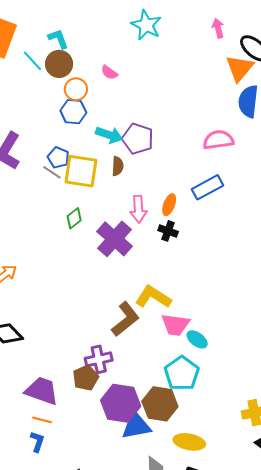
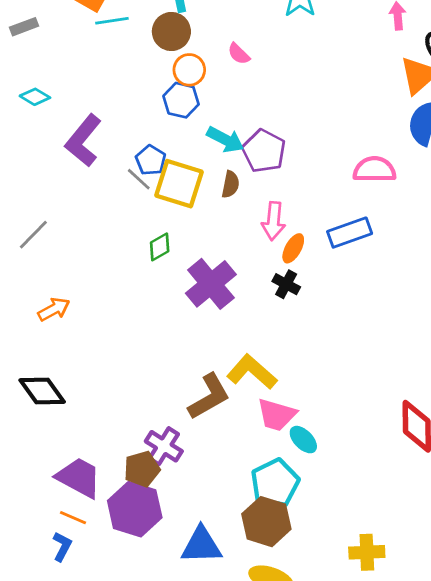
cyan line: (33, 61) -> (112, 21), moved, turned -65
pink arrow: (138, 209) -> (273, 221), moved
purple cross: (99, 359) -> (164, 446), turned 36
purple hexagon: (121, 403) -> (135, 509), moved
brown hexagon: (160, 404) -> (266, 522), moved

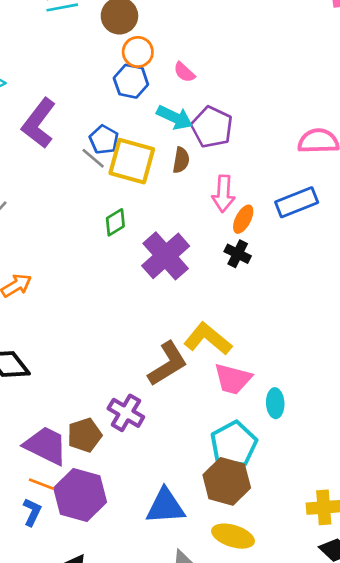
pink semicircle: (239, 54) -> (184, 72), moved
cyan ellipse: (303, 440) -> (275, 403), moved, turned 44
brown pentagon: (142, 469) -> (85, 435), moved
purple hexagon: (135, 509) -> (80, 495), moved

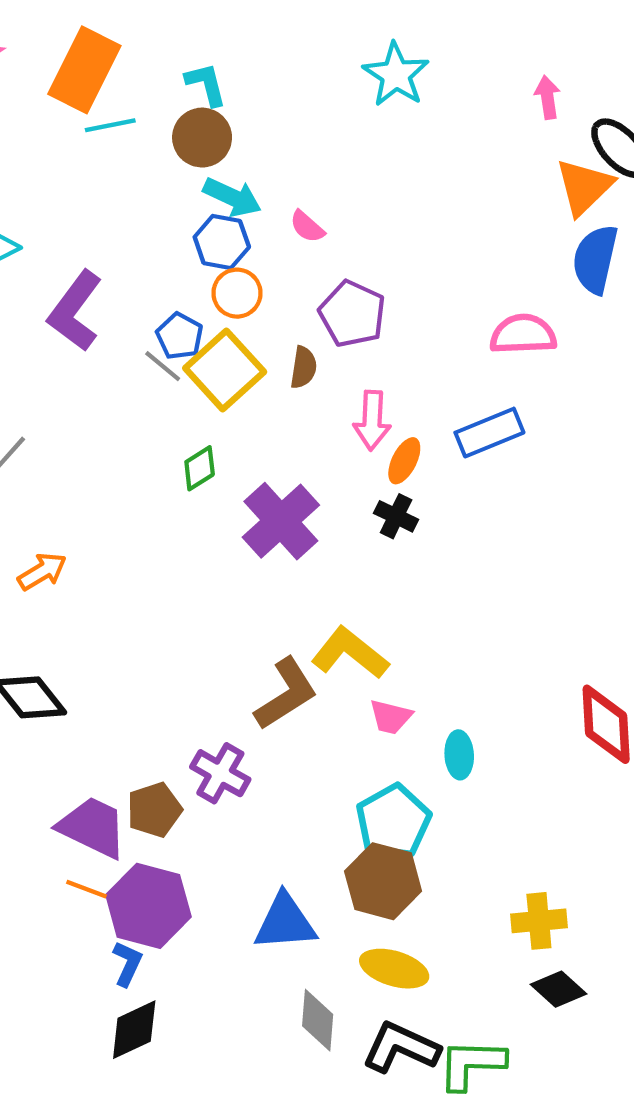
orange circle: (138, 52) -> (237, 293), moved
cyan arrow: (175, 117) -> (232, 197), moved
yellow square: (132, 161) -> (225, 370), turned 33
pink trapezoid: (233, 379) -> (391, 717), size x0.7
blue L-shape: (32, 512) -> (127, 964), moved

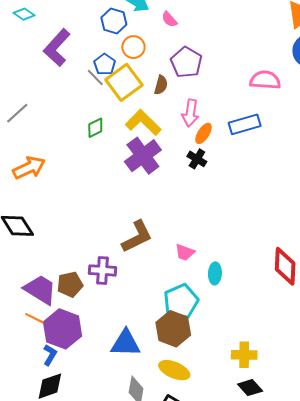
blue hexagon: (222, 242) -> (114, 21), moved
green diamond: (200, 468) -> (95, 128), moved
orange arrow: (42, 571) -> (29, 168), size x1.4
yellow L-shape: (350, 653) -> (143, 122), moved
purple cross: (220, 773) -> (102, 270), turned -32

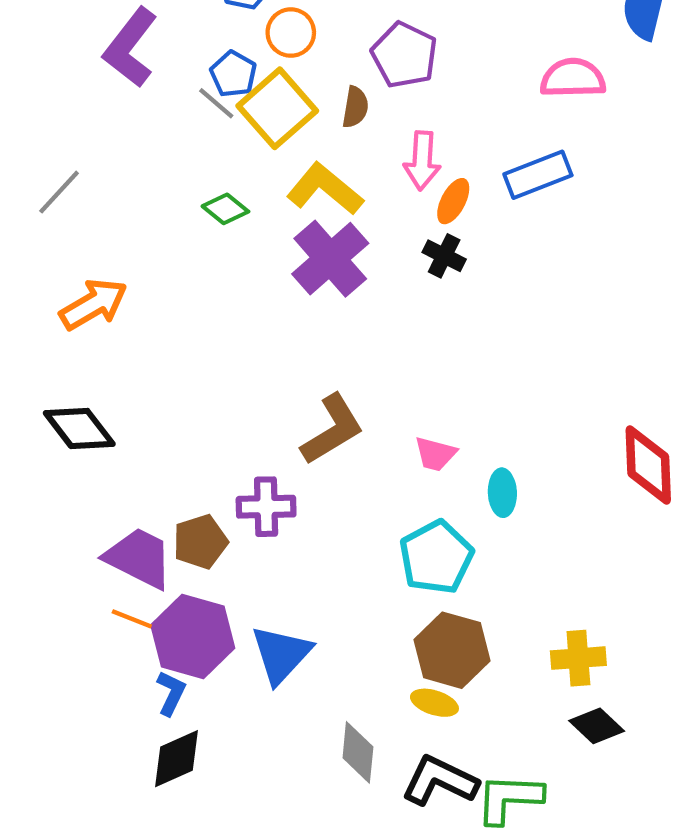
green diamond: (95, 128) -> (225, 209), turned 70
brown hexagon: (173, 329) -> (452, 650), moved
blue triangle: (126, 343) -> (281, 654), moved, turned -44
yellow ellipse: (174, 370) -> (434, 703), size x0.7

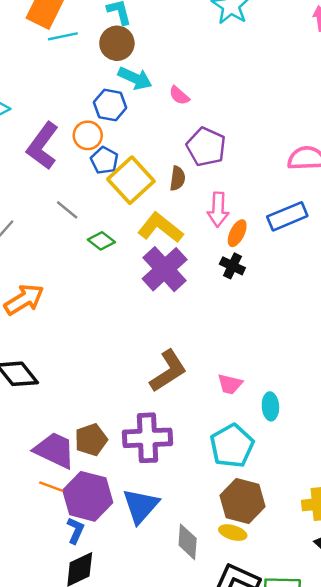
orange circle: (291, 33) -> (88, 135), moved
gray line: (216, 103) -> (67, 210), moved
purple cross: (266, 507) -> (147, 438), moved, size x1.4
gray diamond: (358, 752) -> (188, 542), moved

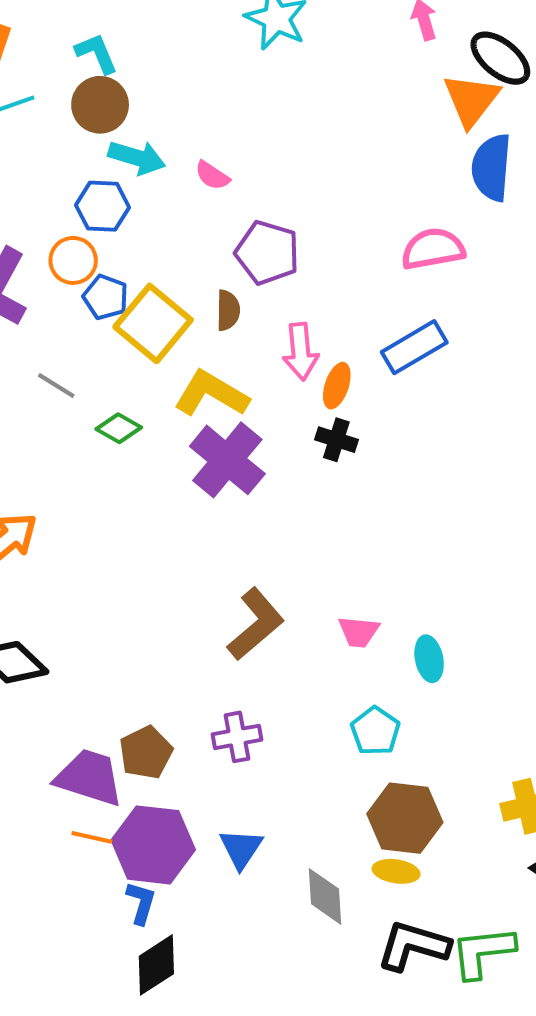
purple cross: (147, 438) -> (237, 737), size x0.6
cyan pentagon: (232, 446) -> (375, 731), size x0.7
blue triangle: (141, 506) -> (241, 849), size x0.7

